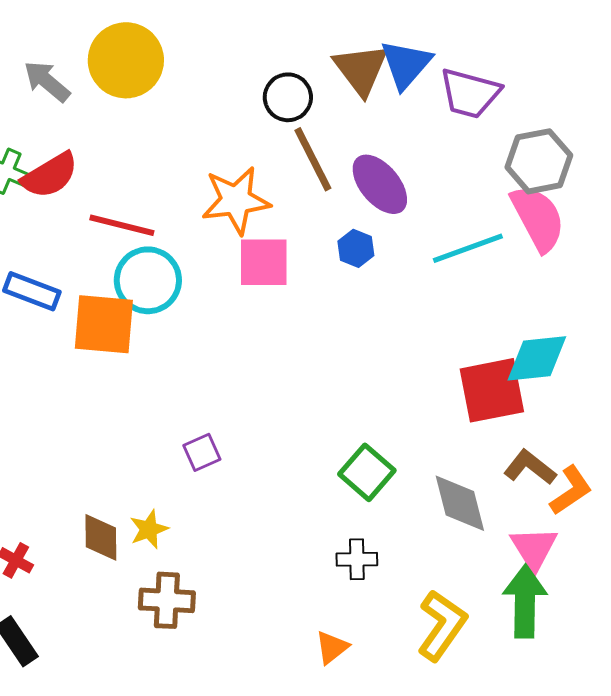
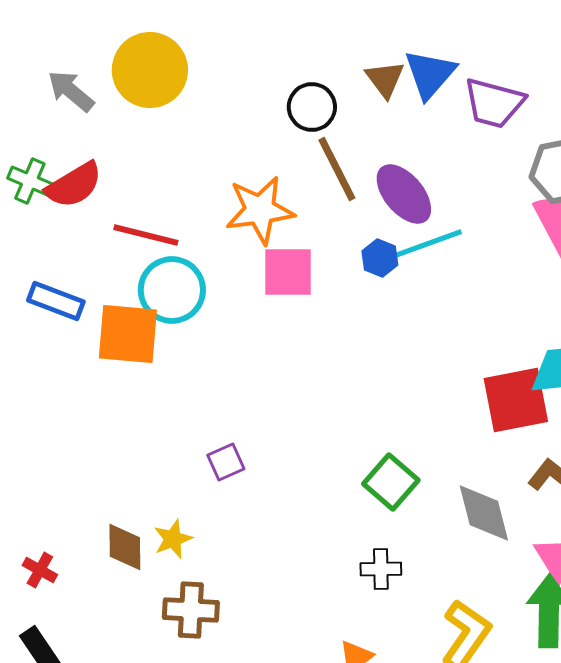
brown triangle: (361, 69) -> (385, 79), size x0.7
cyan line: (468, 248) -> (427, 244), moved

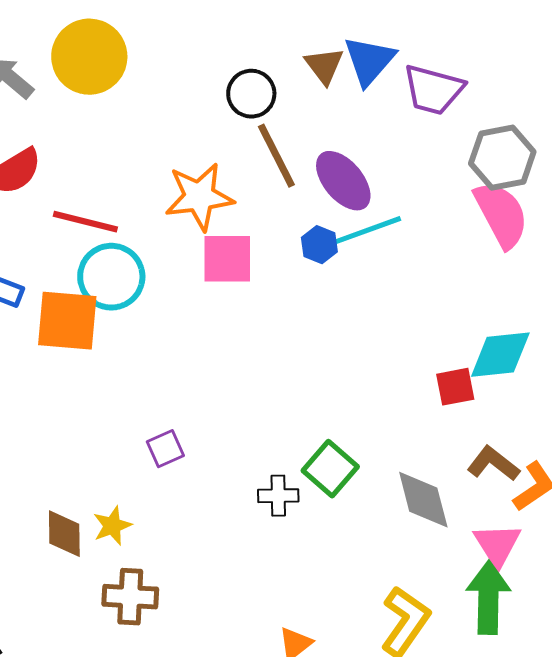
red square: (516, 400) -> (455, 387), size x0.6
black cross: (381, 569) -> (278, 496), moved

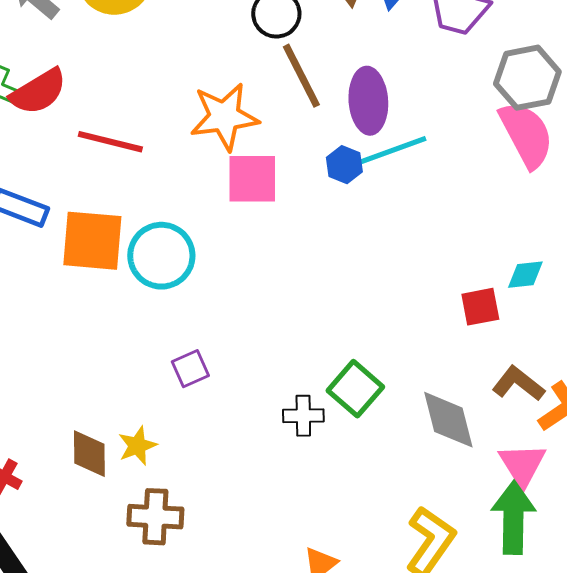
purple ellipse: (343, 181) -> (368, 101), turned 36
cyan circle: (111, 277) -> (161, 256), moved
cyan diamond: (500, 355) -> (525, 275), size x0.6

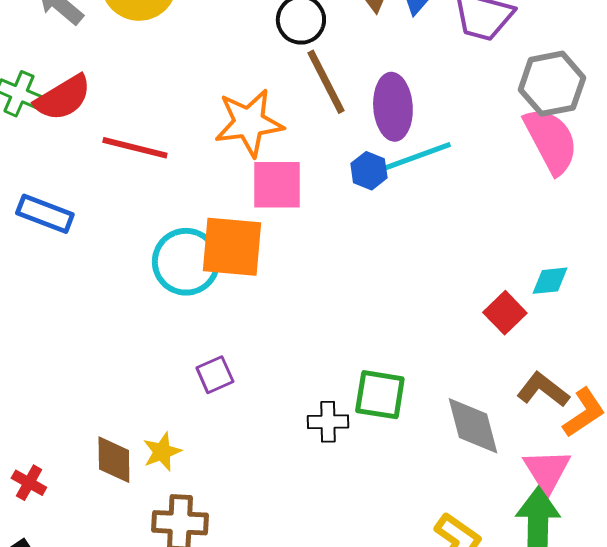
orange square: (92, 241) -> (232, 247), moved
red square: (480, 307) -> (505, 313), turned -33
green square: (355, 389) -> (380, 395), turned -32

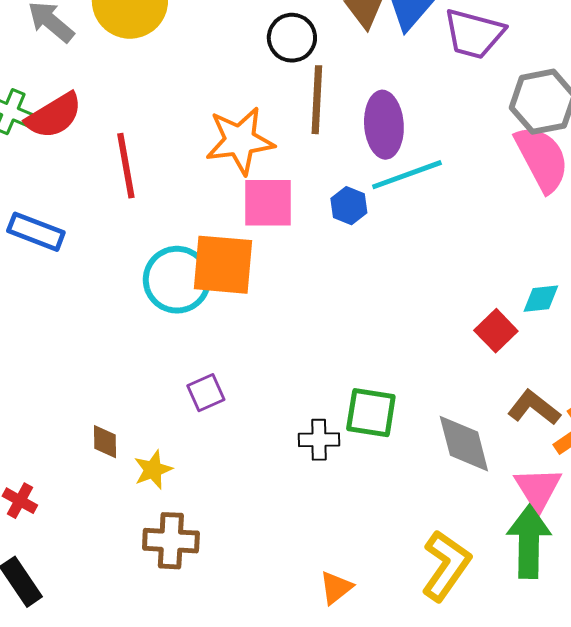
brown line: (326, 82) -> (317, 100), turned 30
red line: (135, 148) -> (126, 166), turned 66
blue hexagon: (369, 171) -> (349, 206), moved
brown diamond: (114, 460) -> (105, 442), moved, size x0.7

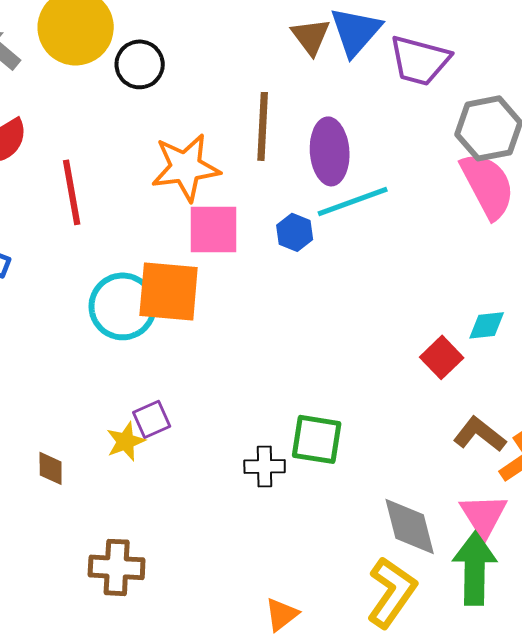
black circle: (292, 38) -> (140, 64), moved
gray diamond: (464, 444) -> (410, 526), moved
yellow star: (153, 470) -> (126, 441), moved

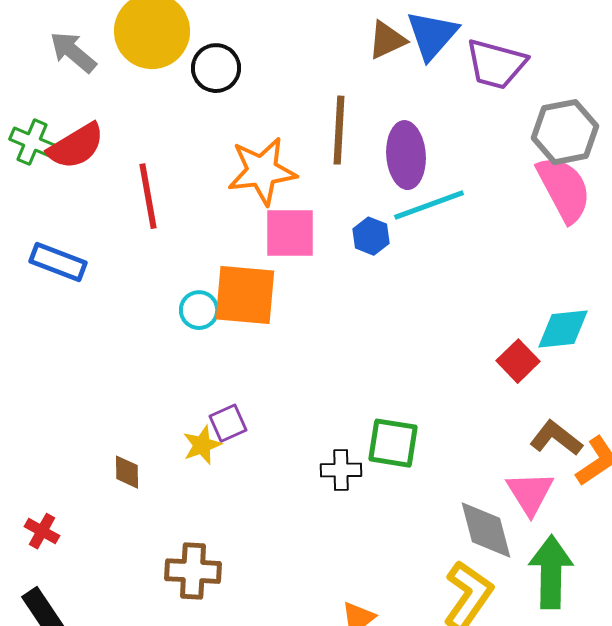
brown triangle: (311, 36) -> (387, 40), turned 42
cyan circle: (123, 306) -> (199, 310), size x0.6
cyan diamond: (487, 325) -> (563, 329), size x1.4
pink triangle: (484, 515) -> (530, 493), moved

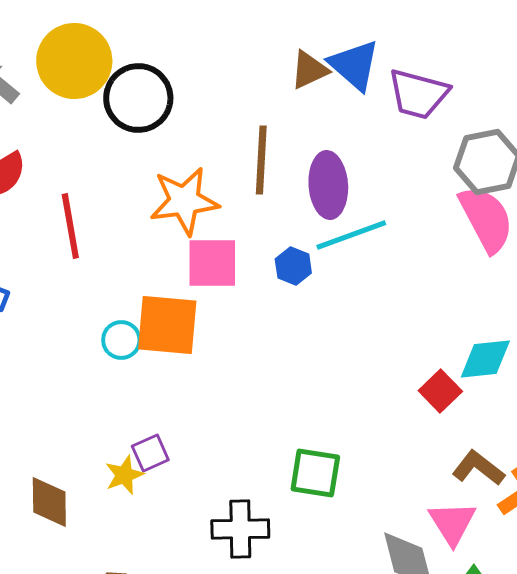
blue triangle: (432, 35) -> (354, 65), turned -30
black circle: (216, 68) -> (138, 98), size x1.4
black cross: (341, 470) -> (240, 529), moved, size x1.4
brown diamond: (127, 472) -> (49, 502), size x1.5

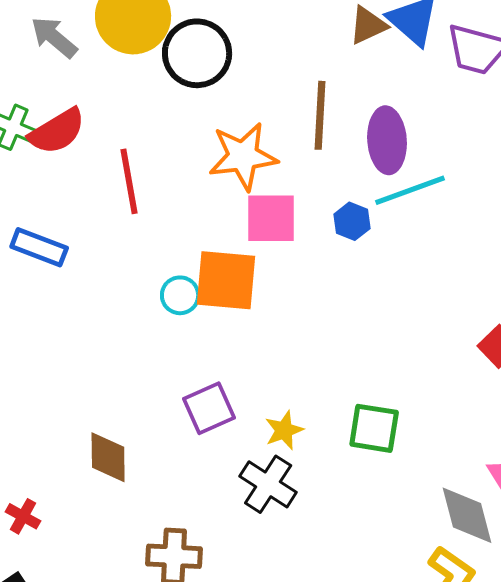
purple square: (150, 453) -> (209, 408), size x1.4
yellow star: (124, 475) -> (284, 430), moved
black cross: (240, 529) -> (268, 484), moved, turned 34

